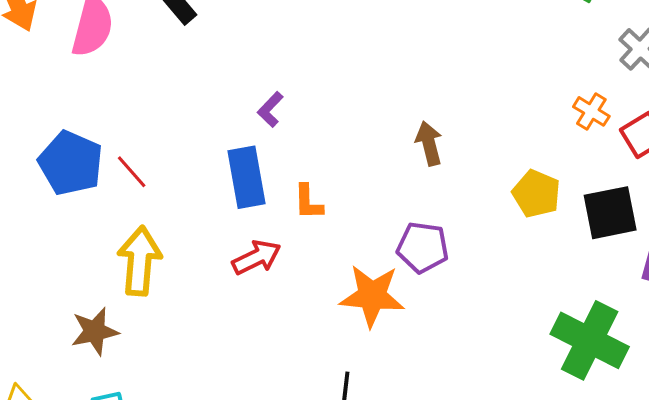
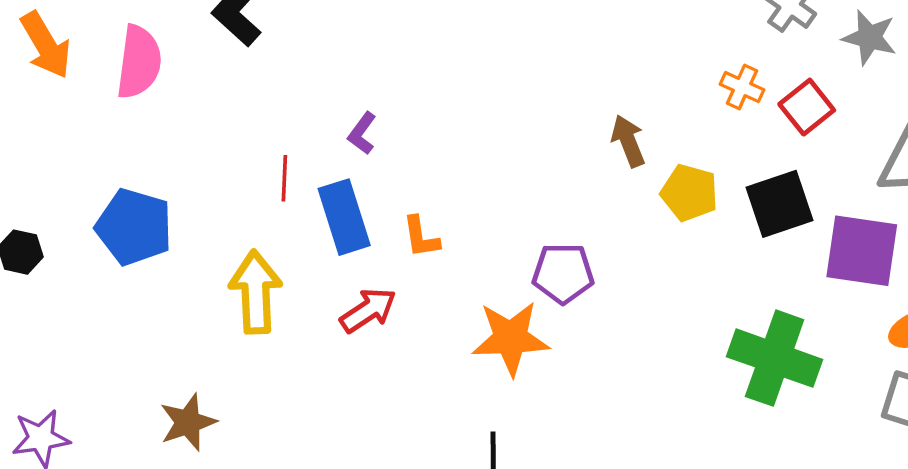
brown arrow: (429, 143) -> (628, 141), moved
red line: (132, 172) -> (284, 178), moved, turned 51
yellow arrow: (140, 261) -> (256, 292), moved

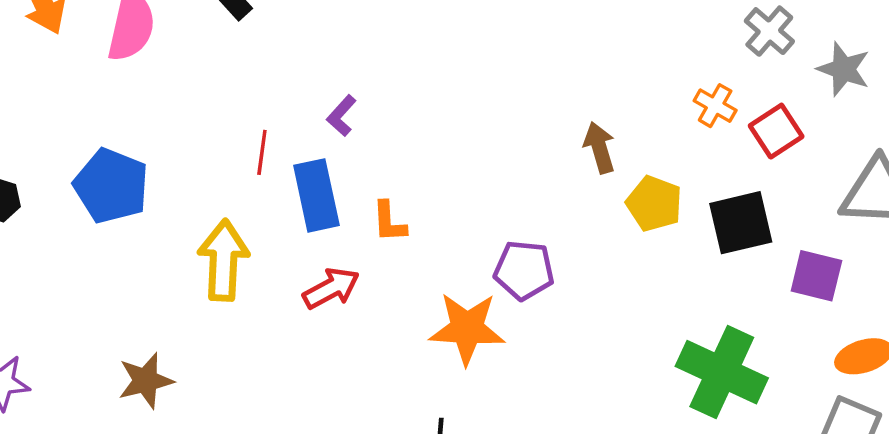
purple square: (862, 251) -> (816, 276), size x0.7

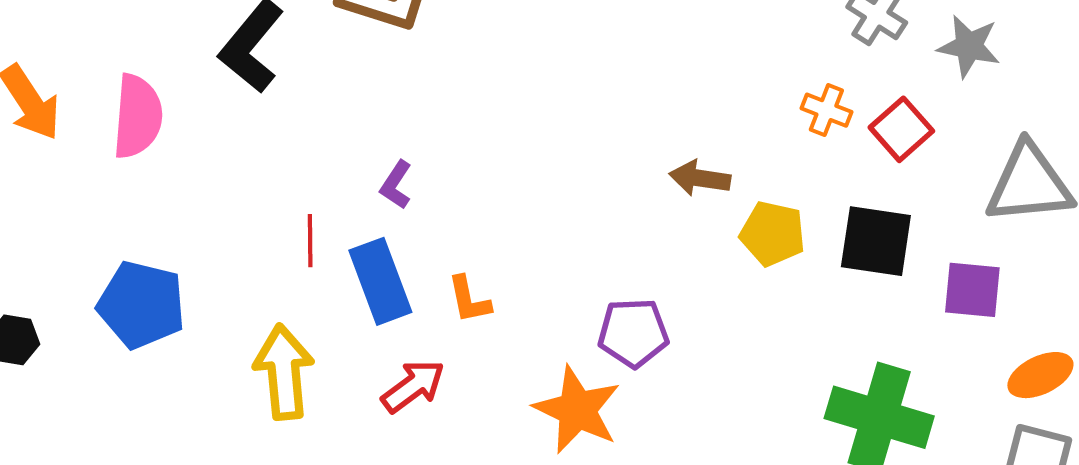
brown arrow: (599, 148) -> (700, 178), turned -57
black square: (741, 223) -> (876, 241), turned 30
orange star: (467, 329) -> (577, 410), turned 30

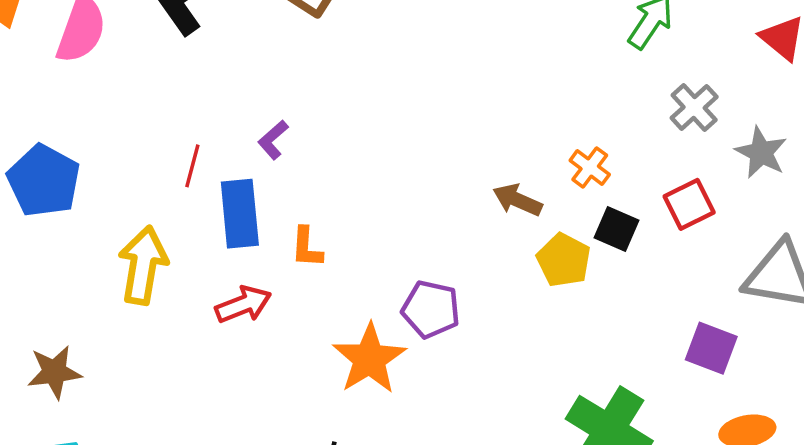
orange cross: (826, 110) -> (590, 167), moved
black square: (876, 241) -> (617, 229), moved, size x0.7

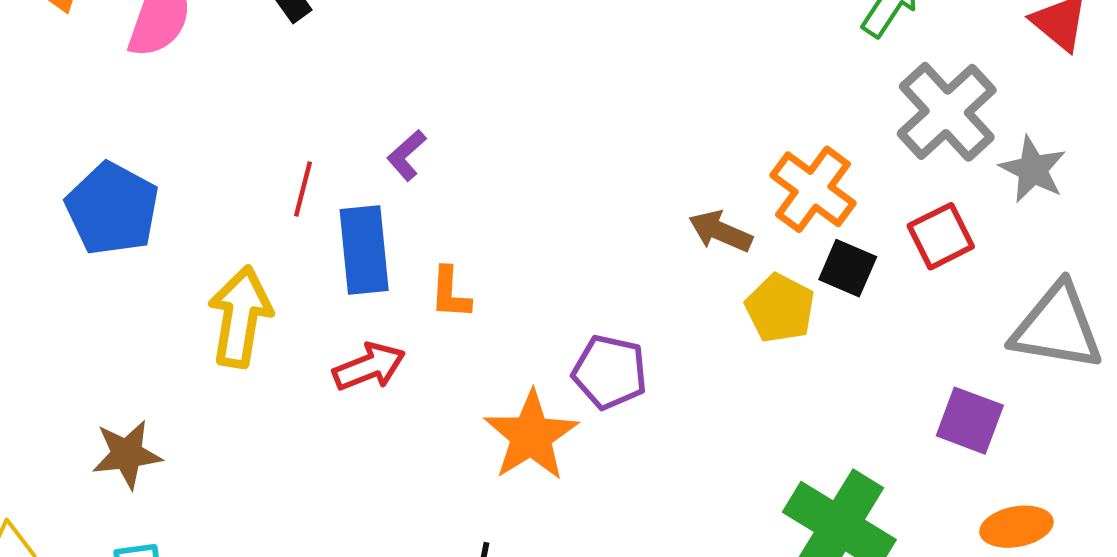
gray cross: (694, 107) -> (947, 112), size x1.6
orange cross: (590, 167) -> (813, 189), size x1.6

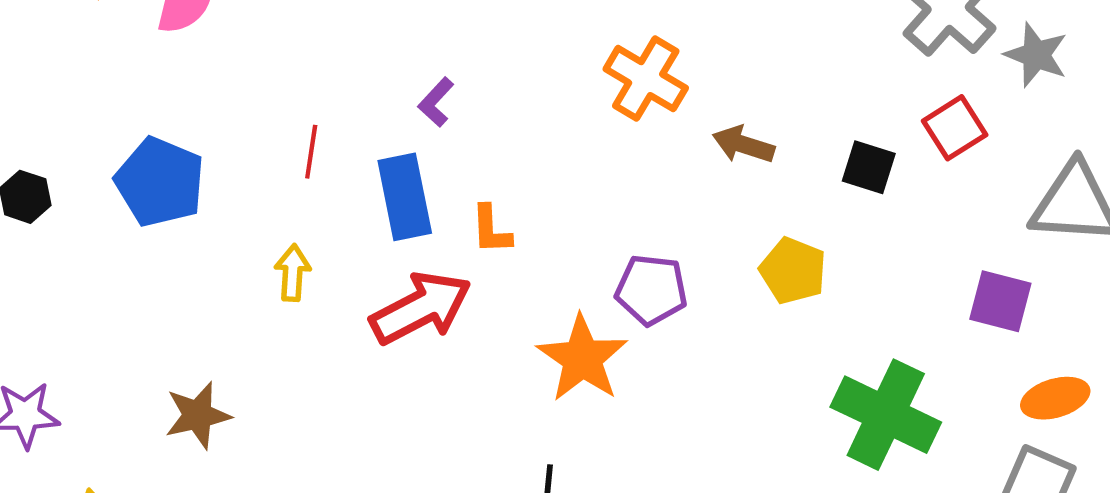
red line: (303, 189) -> (311, 152), moved
orange cross: (813, 189) -> (646, 79), moved
yellow pentagon: (780, 308) -> (793, 271), moved
yellow arrow: (240, 317) -> (293, 273), size x0.6
red arrow: (369, 367) -> (421, 308), size x1.5

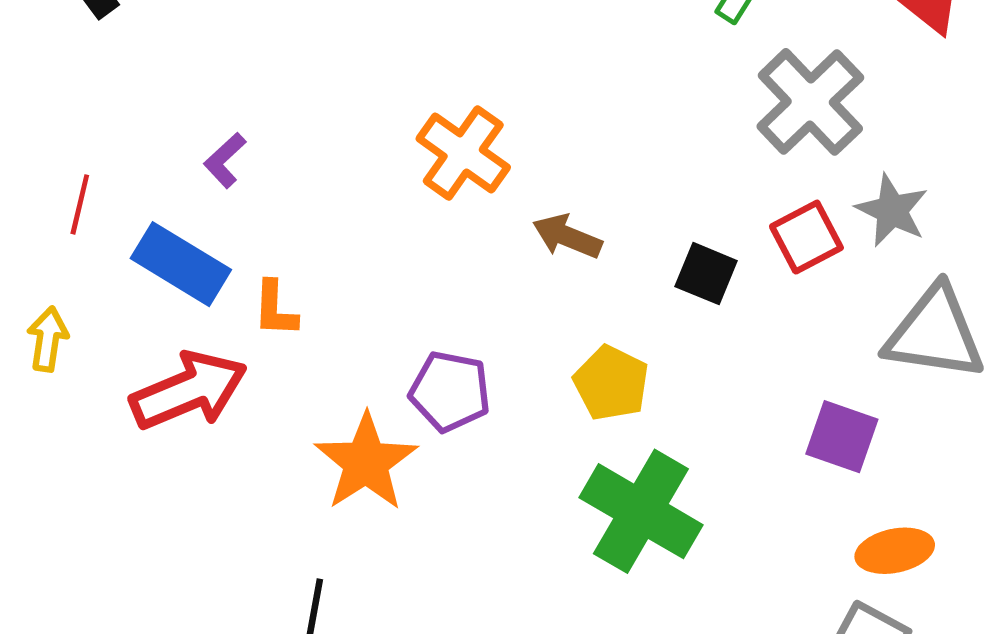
gray star: (1036, 55) -> (892, 210), moved
blue rectangle: (405, 197) -> (181, 264), turned -52
green cross: (886, 415) -> (641, 511), moved

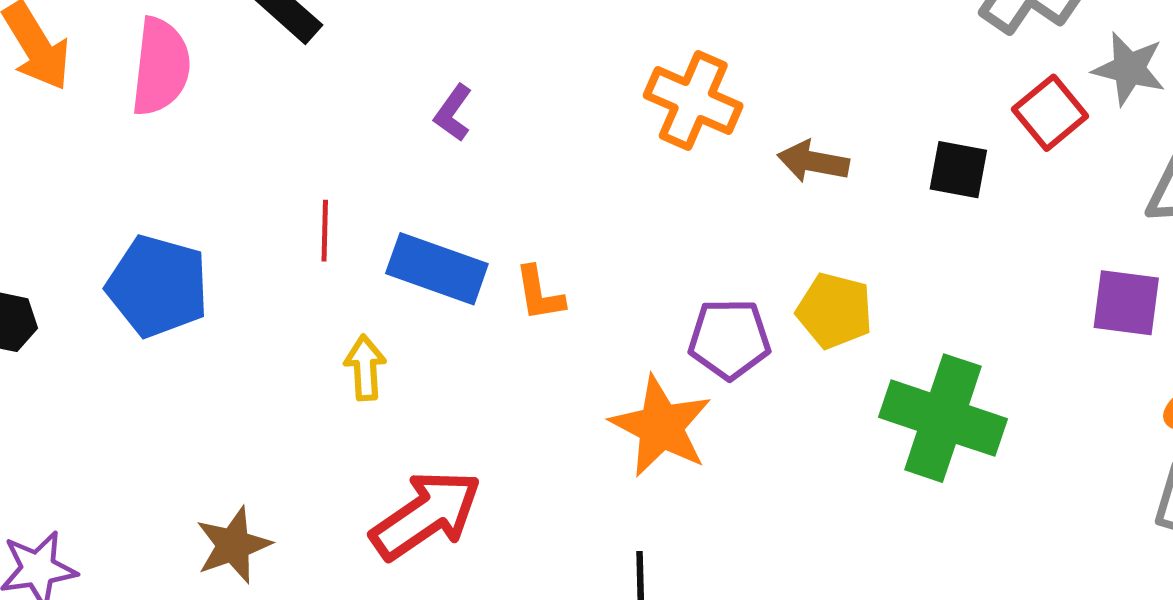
purple L-shape: (225, 160) -> (453, 113), moved
yellow arrow: (48, 339) -> (365, 368), moved
yellow pentagon: (611, 383) -> (834, 311), moved
red arrow: (189, 391) -> (426, 515), moved

